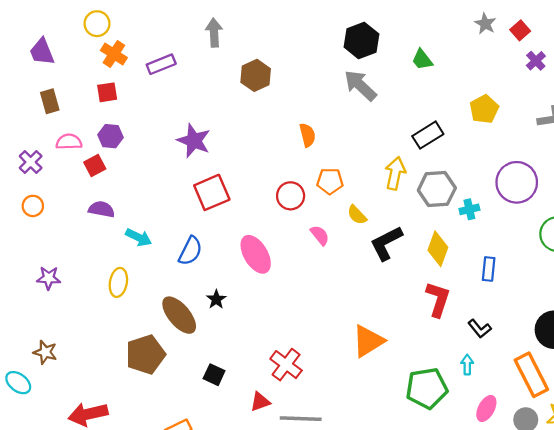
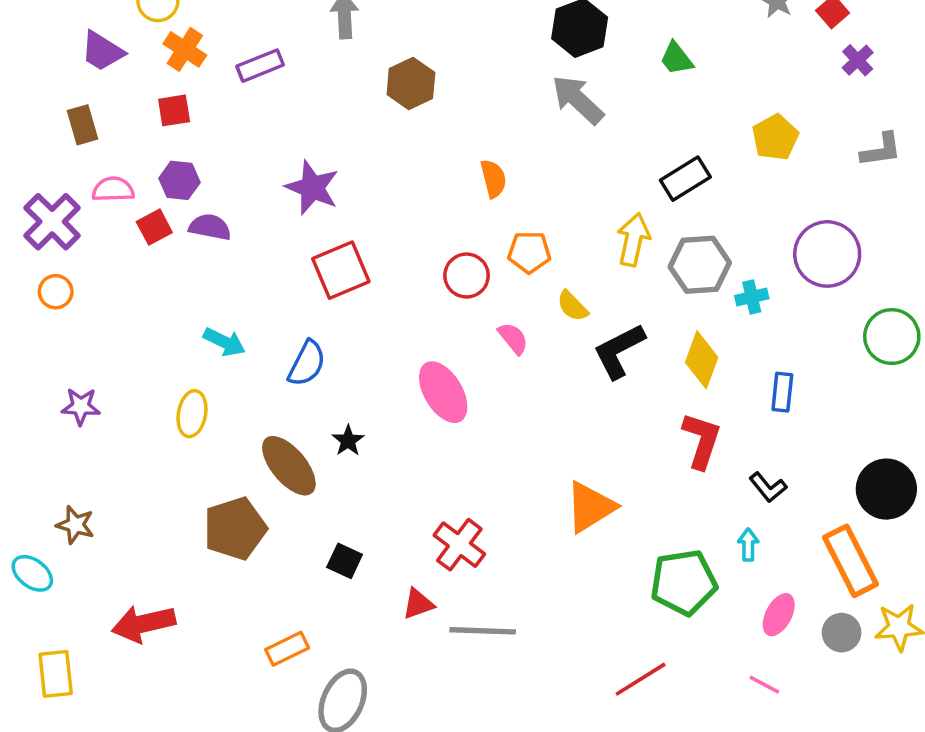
purple trapezoid: (42, 52) -> (102, 51), moved, turned -36
purple cross: (31, 162) -> (52, 222), size x1.5
purple semicircle: (101, 209) -> (210, 227), moved
pink ellipse: (256, 254) -> (443, 392), moved

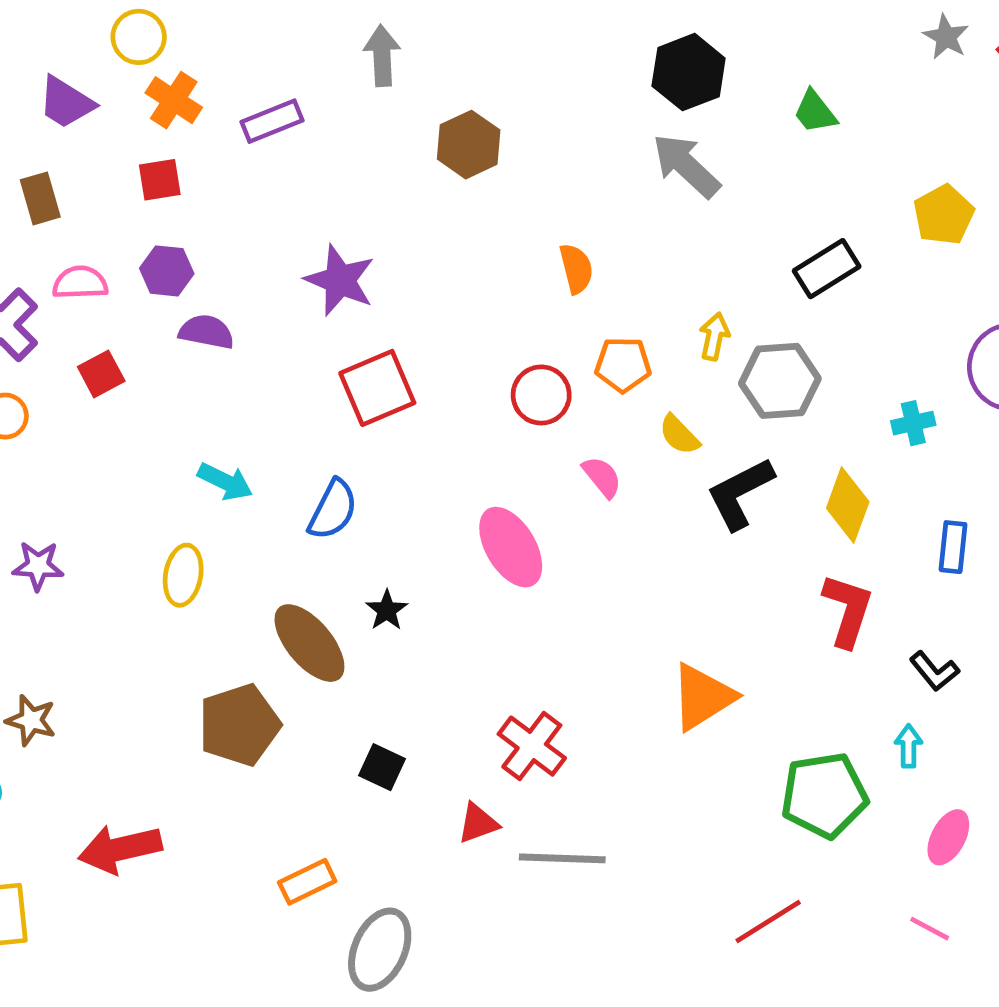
red square: (154, 227) -> (101, 374), moved
yellow arrow: (633, 240) -> (714, 336), moved, size x0.7
gray hexagon: (700, 265) -> (780, 381), moved

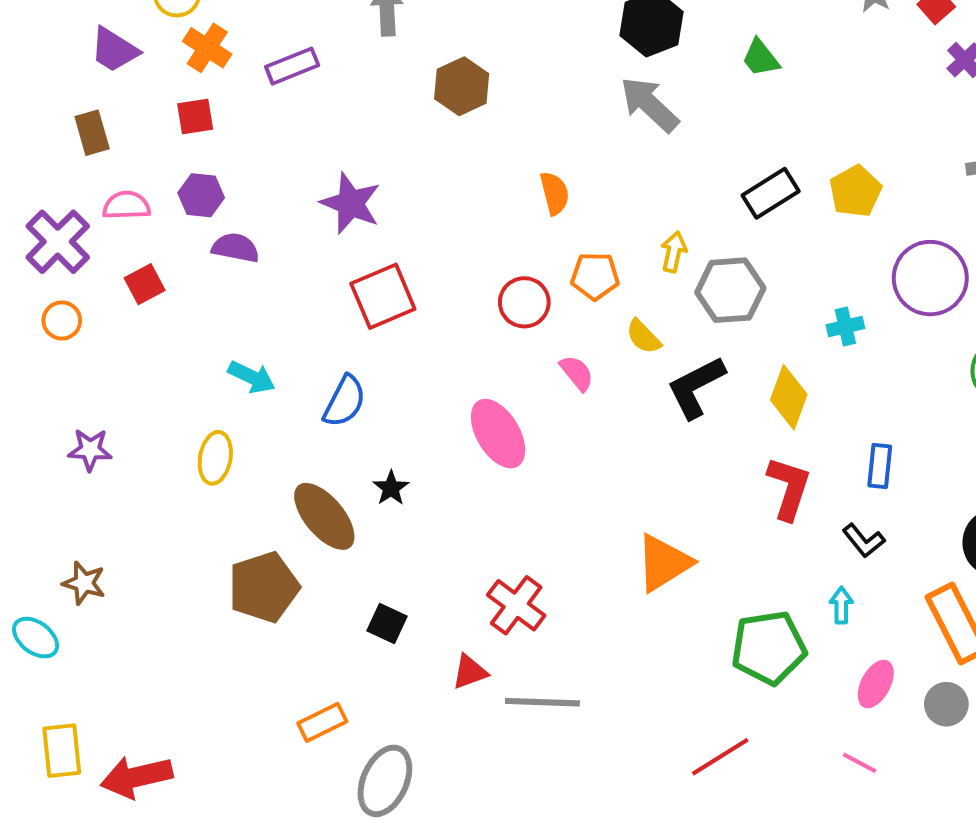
yellow pentagon: (944, 215) -> (855, 191), moved
blue rectangle: (953, 547) -> (880, 466), moved
red arrow: (120, 849) -> (137, 777), moved

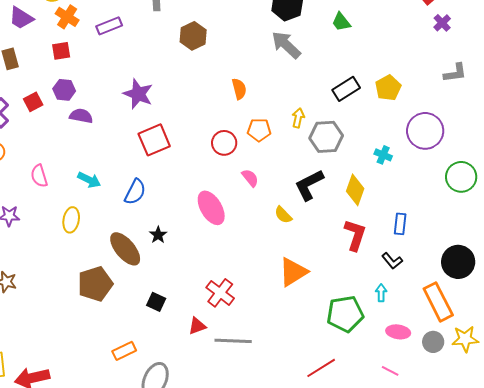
pink semicircle: (126, 205) -> (39, 176), moved, turned -105
red square: (145, 284) -> (33, 102), moved
cyan cross: (845, 327) -> (383, 155), turned 36
yellow semicircle: (643, 337) -> (283, 215), moved
pink ellipse: (876, 684) -> (398, 332), turned 70

